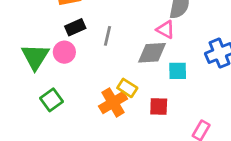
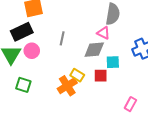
black rectangle: (75, 27) -> (22, 32), moved, size x1.5
green square: (51, 100) -> (23, 85), turned -35
red square: (159, 107) -> (101, 76), moved

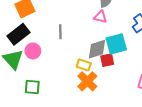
gray diamond: (94, 50) -> (97, 49), moved
cyan square: (113, 62) -> (116, 44), size x1.5
orange cross: (67, 86) -> (87, 81), moved

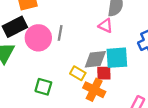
pink circle: (33, 51) -> (38, 38), moved, size x1.5
orange cross: (87, 81) -> (94, 90), moved, turned -30
green square: (32, 87) -> (43, 87), moved

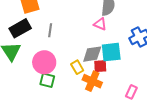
gray line: (60, 33) -> (50, 30), moved
pink circle: (38, 38) -> (44, 62), moved
yellow rectangle: (78, 73) -> (77, 67), turned 32

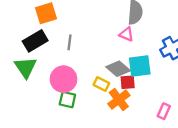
gray diamond: (92, 54) -> (118, 69), turned 50
yellow rectangle: (77, 67) -> (101, 84), turned -32
orange cross: (92, 81) -> (119, 100), turned 30

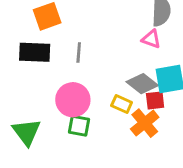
black rectangle: (35, 41) -> (35, 52), turned 35
green triangle: (26, 67) -> (27, 132), moved

